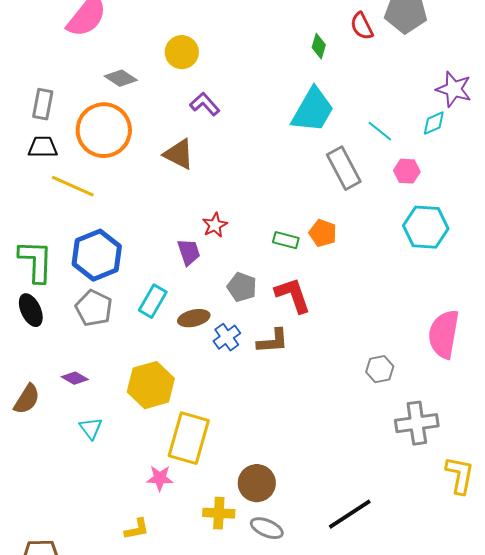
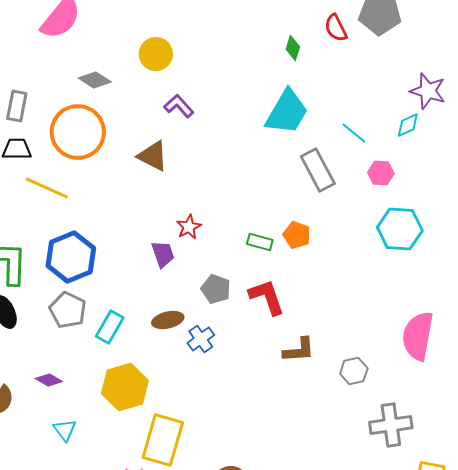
cyan rectangle: (153, 301) -> (110, 327), moved
brown L-shape: (273, 341) -> (299, 350), moved

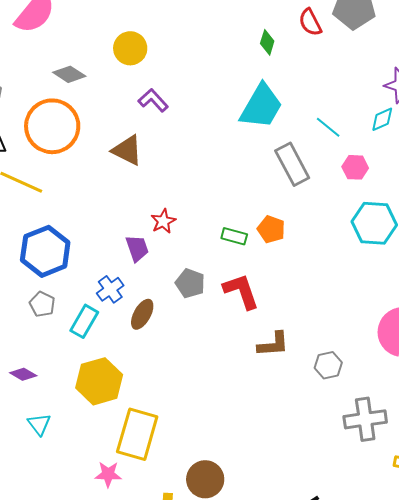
gray pentagon: (68, 310) -> (42, 304), size x0.7
brown ellipse: (168, 320) -> (142, 314), turned -48
blue cross: (201, 339) -> (110, 289), moved

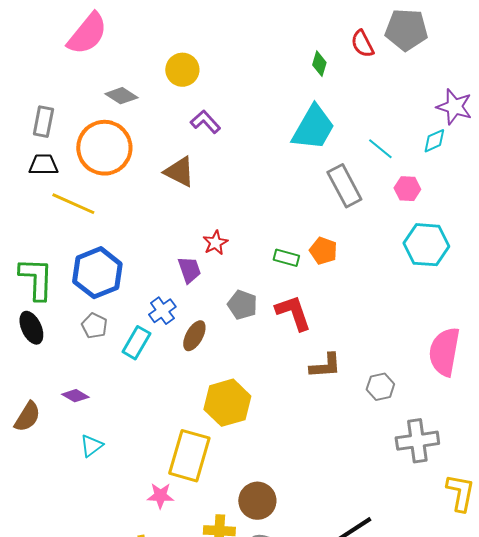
yellow hexagon: (99, 381) -> (227, 403), moved
cyan triangle: (39, 424) -> (91, 446), turned 30

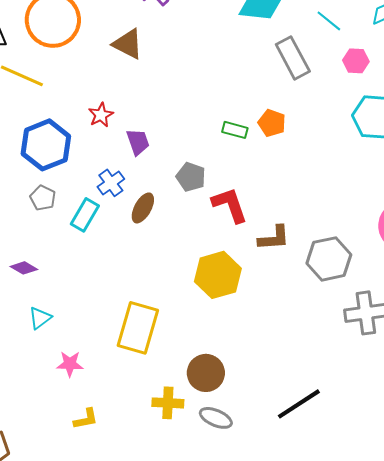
red star: (215, 243) -> (101, 115), moved
red L-shape: (293, 313) -> (230, 205), moved
gray hexagon: (380, 387) -> (329, 259), size x1.6
yellow hexagon: (227, 403) -> (218, 275), moved
pink star: (160, 496) -> (70, 364), moved

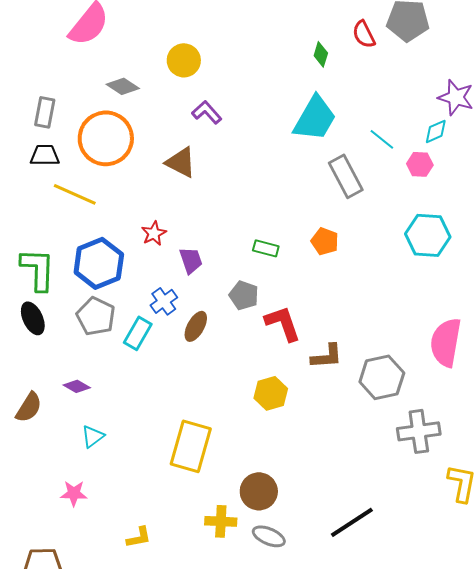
pink hexagon: (356, 61) -> (420, 164), moved
green rectangle: (235, 130) -> (266, 248), moved
gray pentagon: (43, 198) -> (96, 316), size x1.5
yellow hexagon: (218, 275) -> (271, 393), size x0.7
pink star: (70, 364) -> (74, 493), moved

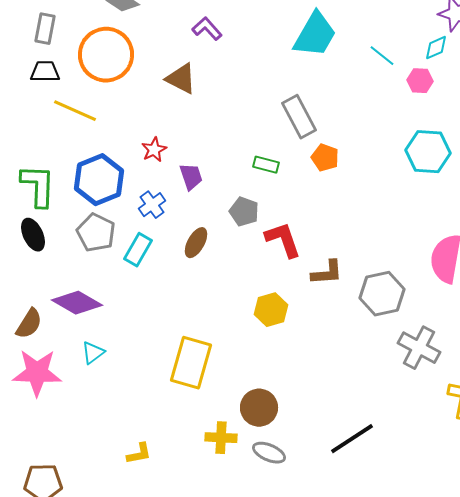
gray rectangle: (346, 176) -> (299, 117), moved
blue cross: (164, 301) -> (152, 205), moved
purple diamond: (77, 386) -> (77, 303), size x1.8
gray cross: (419, 431) -> (419, 348), turned 36
pink star: (74, 493) -> (37, 373), moved, size x1.8

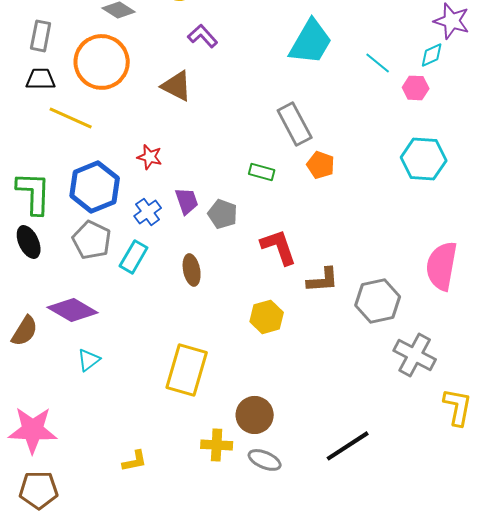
red star: (154, 150) -> (150, 157), turned -30
purple trapezoid: (191, 177) -> (187, 201), moved
gray pentagon: (244, 212) -> (223, 214), moved
brown ellipse: (196, 243) -> (192, 270), moved, turned -40
pink star: (37, 373) -> (33, 430), moved

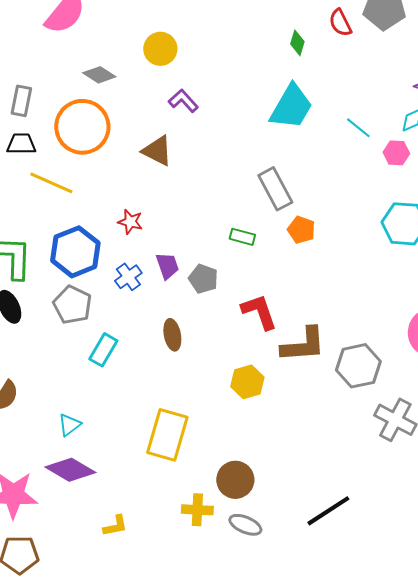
cyan rectangle: (134, 257) -> (103, 350), moved
brown L-shape: (323, 280) -> (303, 345), size x1.4
purple diamond: (73, 310) -> (70, 470), moved

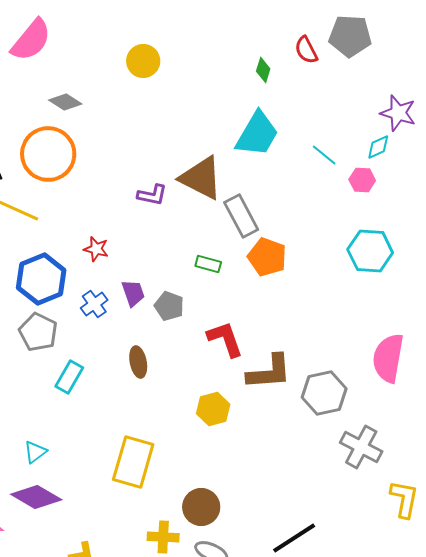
yellow circle: (160, 49) -> (143, 61), moved
purple L-shape: (183, 101) -> (152, 195), moved, turned 144
brown triangle: (157, 151) -> (201, 178), moved, size x1.4
orange pentagon: (301, 230) -> (267, 257), size x1.4

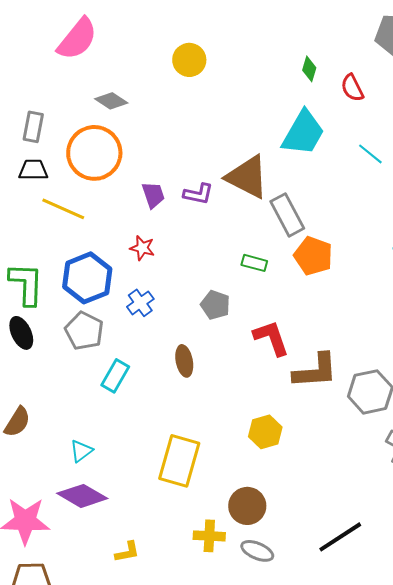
red semicircle: (306, 50) -> (352, 88), moved
purple trapezoid: (133, 293) -> (153, 195), moved
yellow hexagon: (213, 409) -> (265, 432), moved

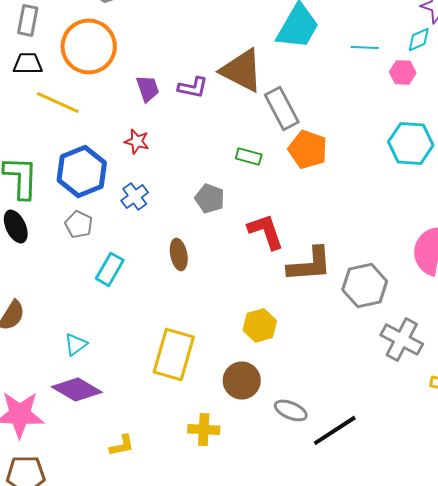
cyan line: (370, 154) -> (365, 47), turned -36
gray pentagon: (84, 331) -> (79, 224), size x0.7
brown circle: (247, 506) -> (242, 380), moved
gray ellipse: (257, 551) -> (291, 410), moved

